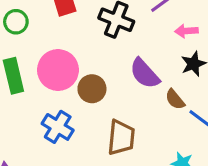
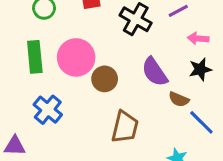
brown semicircle: (175, 99) -> (179, 99), turned -36
blue cross: (58, 127) -> (48, 110), moved

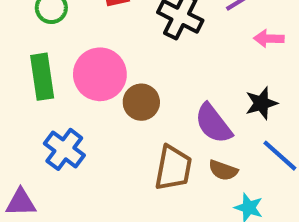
black star: (200, 69) -> (261, 103), moved
purple semicircle: (155, 72) -> (213, 123), moved
brown semicircle: (179, 99) -> (223, 170), moved

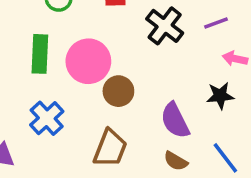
black star: (261, 103) -> (220, 96), moved
brown trapezoid: (173, 168) -> (110, 148), moved

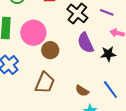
purple line: (216, 23) -> (107, 12), turned 40
purple semicircle: (175, 120) -> (86, 43), moved

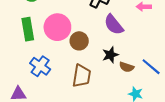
black star: (108, 54) -> (110, 55), moved
brown semicircle: (82, 91) -> (127, 67), moved

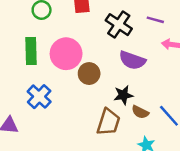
purple semicircle: (114, 25) -> (132, 60), turned -40
brown trapezoid: (82, 76) -> (108, 122), moved

